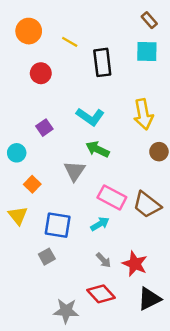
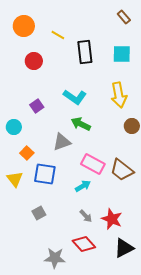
cyan square: (147, 52) -> (122, 54), moved
gray triangle: (75, 171) -> (62, 142), turned 36
blue square: (58, 225) -> (45, 174), moved

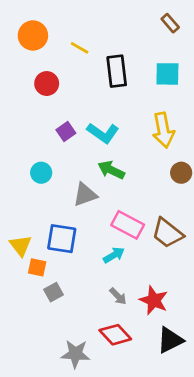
purple square: (37, 106) -> (66, 132), moved
cyan circle: (14, 127) -> (41, 173), moved
orange square: (27, 153) -> (37, 267), moved, turned -32

